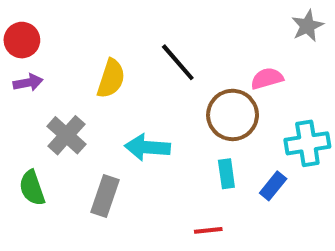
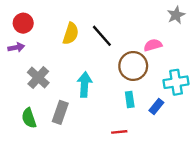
red circle: (22, 40) -> (23, 23), moved
yellow semicircle: (111, 79) -> (71, 34), moved
cyan arrow: (147, 147) -> (85, 85), turned 90
green semicircle: (32, 188) -> (29, 118), moved

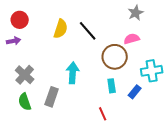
gray star: (176, 15) -> (136, 13), moved
gray cross: (38, 78) -> (25, 75), moved
red line: (119, 132) -> (103, 114), turned 72

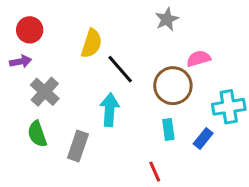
gray star: (136, 13) -> (167, 19), moved
black line: (88, 31) -> (120, 69), moved
gray cross: (25, 75) -> (45, 92), moved
green semicircle: (25, 102) -> (37, 134), moved

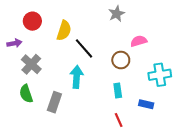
red circle: (30, 30) -> (32, 21), moved
brown circle: (173, 86) -> (121, 60), size x0.7
blue rectangle: (203, 138) -> (146, 104), moved, turned 64
red line: (155, 172) -> (119, 120), moved

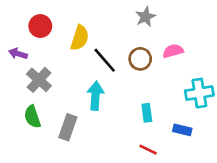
purple arrow: (14, 43) -> (18, 54), turned -152
brown circle: (121, 60) -> (140, 59), moved
red line: (119, 120) -> (148, 150), turned -40

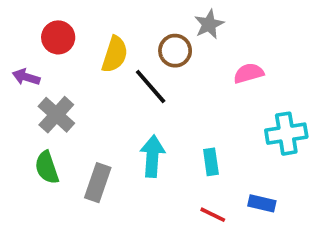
brown circle: (140, 59) -> (175, 51), moved
cyan arrow: (95, 96) -> (152, 156), moved
blue rectangle: (182, 130) -> (262, 203), moved

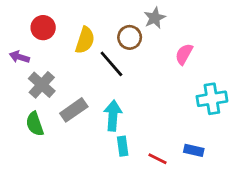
pink semicircle: (249, 73) -> (184, 54), turned -45
cyan rectangle: (211, 162) -> (123, 146), moved
gray rectangle: (98, 183) -> (74, 110), moved, turned 36

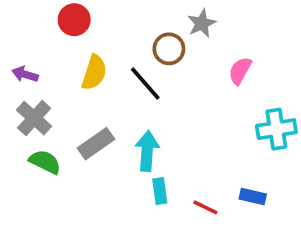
red circle: (43, 28) -> (74, 20), moved
yellow semicircle: (85, 40) -> (94, 73), moved
gray cross: (42, 85) -> (34, 118), moved
green semicircle: (35, 124) -> (45, 162), turned 135

